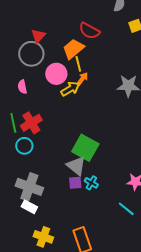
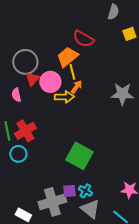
red triangle: (38, 36) -> (32, 79), moved
yellow arrow: (70, 89) -> (64, 97), turned 30
gray triangle: (76, 166) -> (90, 209), moved
gray cross: (29, 187) -> (52, 202), moved, turned -36

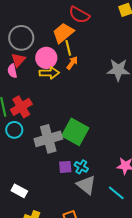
red triangle: (32, 79) -> (18, 60), moved
yellow arrow: (64, 97) -> (49, 73), moved
gray cross: (52, 202) -> (48, 139), moved

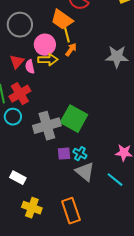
orange trapezoid: (63, 33) -> (62, 20), turned -105
red triangle: (18, 60) -> (17, 62), moved
pink semicircle: (12, 71) -> (30, 67), moved

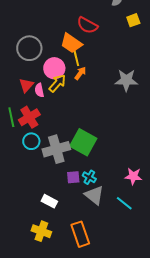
yellow arrow: (48, 60) -> (57, 83), turned -48
cyan circle: (13, 117) -> (31, 141), moved
white rectangle: (18, 178) -> (49, 201), moved

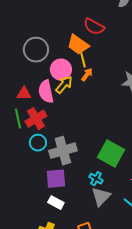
red triangle: (26, 85) -> (24, 94), moved, turned 49
pink semicircle: (39, 90) -> (46, 92), size x1.6
green square: (83, 142) -> (111, 154), moved
purple square: (73, 177) -> (56, 179), moved, size x1.5
gray triangle: (94, 195) -> (101, 197), turned 35

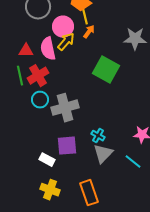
green square: (111, 154) -> (106, 70), moved
purple square: (56, 179) -> (67, 146), moved
white rectangle: (56, 203) -> (47, 160), moved

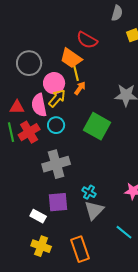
cyan circle: (40, 100) -> (56, 125), moved
cyan line: (133, 162) -> (124, 232), moved

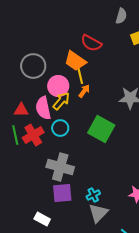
gray cross: (56, 164) -> (60, 167), turned 32
cyan cross: (89, 192) -> (93, 195), turned 32
purple square: (58, 202) -> (62, 193), moved

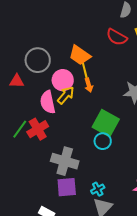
red semicircle: (91, 43) -> (117, 37), moved
orange arrow: (84, 91) -> (89, 85), turned 128
red triangle: (21, 110) -> (17, 81), moved
cyan circle: (60, 128) -> (103, 141), moved
green line: (15, 135) -> (20, 129), turned 48

